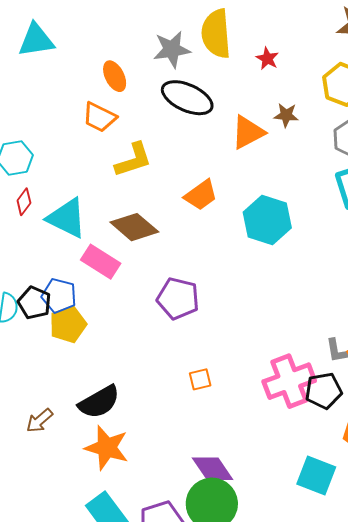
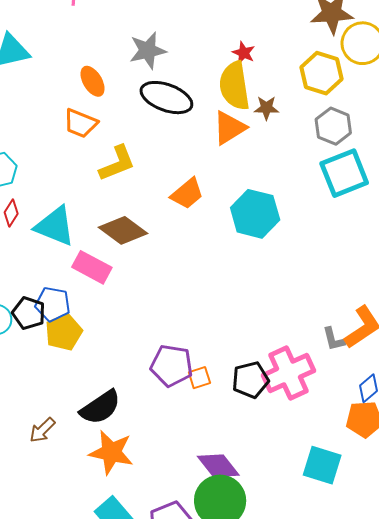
yellow semicircle: (216, 34) -> (234, 86), moved
purple pentagon: (178, 299) -> (172, 366), moved
black pentagon: (324, 391) -> (250, 380), moved

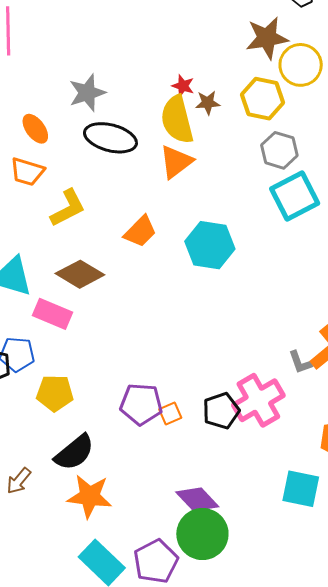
brown star: (266, 108) -> (208, 103), moved
yellow pentagon: (64, 332) -> (55, 393), moved, turned 30

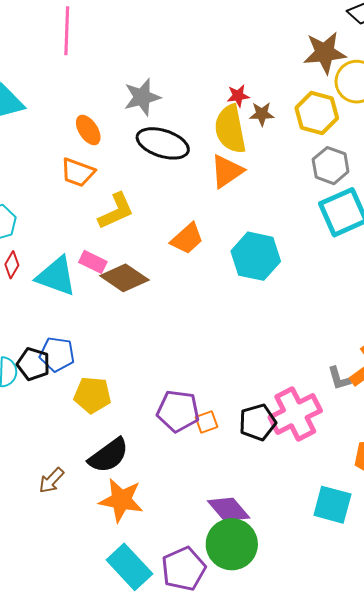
red star: (183, 86) -> (238, 96), turned -30
pink rectangle: (53, 314) -> (93, 262), moved, size x0.7

